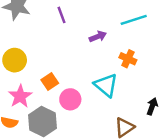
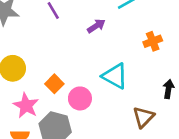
orange cross: (128, 59) -> (153, 41), moved, turned -35

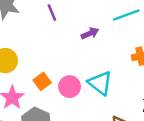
pink circle: (80, 98) -> (70, 87), moved

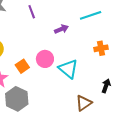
pink circle: (70, 87) -> (45, 59), moved

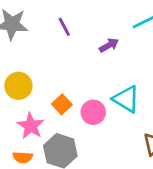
pink circle: (45, 59) -> (93, 112), moved

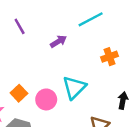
cyan triangle: (126, 99) -> (74, 87), turned 45

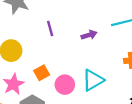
purple line: (20, 26) -> (50, 28), moved

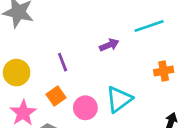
purple line: (50, 28) -> (63, 62), moved

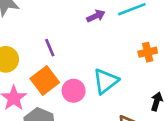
purple arrow: (109, 45) -> (96, 16), moved
orange square: (56, 96) -> (45, 81), size x1.5

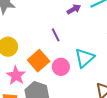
purple line: (50, 48) -> (56, 35), moved

